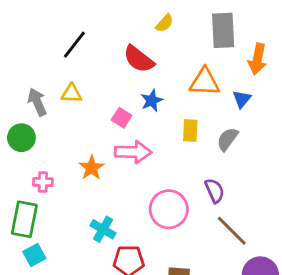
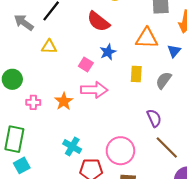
gray arrow: (37, 102) -> (24, 23), moved, turned -30
pink cross: (43, 182) -> (33, 102), moved
pink circle: (169, 209) -> (120, 151), moved

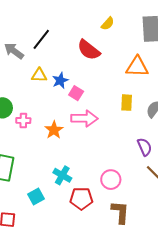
blue star: (108, 52) -> (60, 80), moved
pink cross: (33, 102) -> (23, 121), moved
pink circle: (120, 151) -> (111, 180), size x0.7
cyan square: (22, 165) -> (36, 196), moved

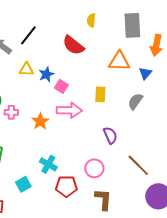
yellow semicircle: (108, 24) -> (91, 20), turned 144
yellow rectangle: (127, 103) -> (100, 94), moved
purple semicircle: (145, 147) -> (110, 135), moved

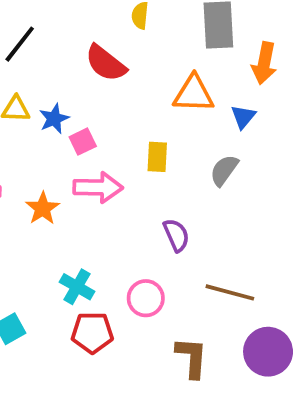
pink square: (61, 86) -> (83, 142), turned 32
cyan cross: (48, 164) -> (77, 287), moved
brown line: (138, 165) -> (230, 292), turned -30
brown L-shape: (103, 199) -> (192, 357), moved

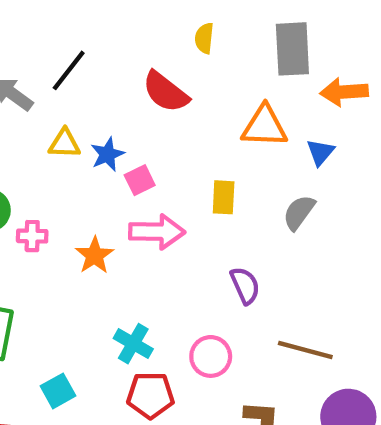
orange arrow: (264, 63) -> (344, 92), turned 75

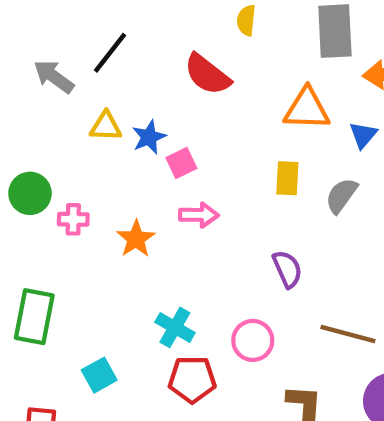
yellow rectangle: (224, 197) -> (287, 178), moved
pink arrow: (157, 232) -> (199, 215), size x0.7

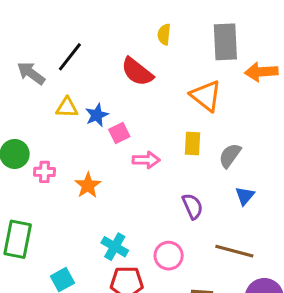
orange triangle: (307, 109) -> (206, 96), turned 36
blue triangle: (363, 135) -> (245, 196), moved
pink arrow: (199, 215) -> (146, 160), moved

